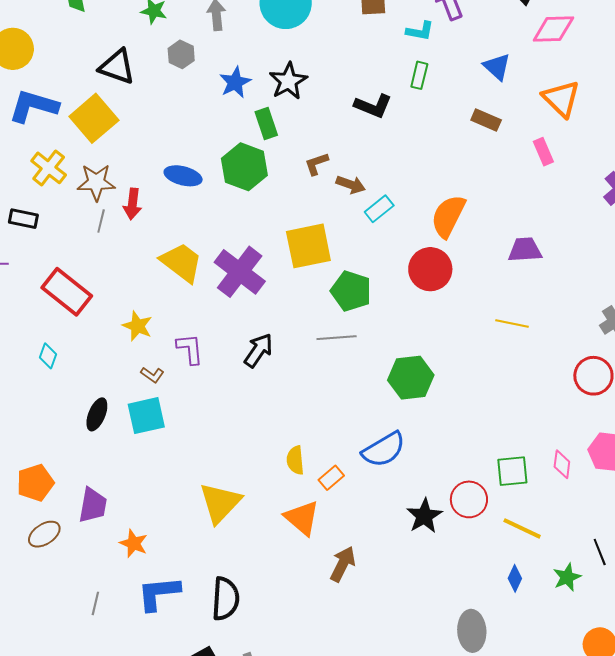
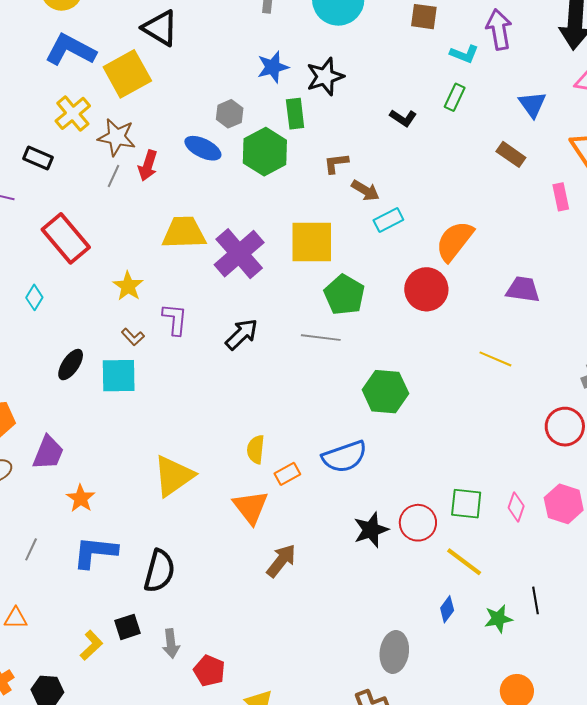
gray hexagon: (181, 54) -> (230, 114), moved
black L-shape: (373, 106) -> (403, 118), size x0.7
yellow trapezoid: (181, 262) -> (184, 233), turned -51

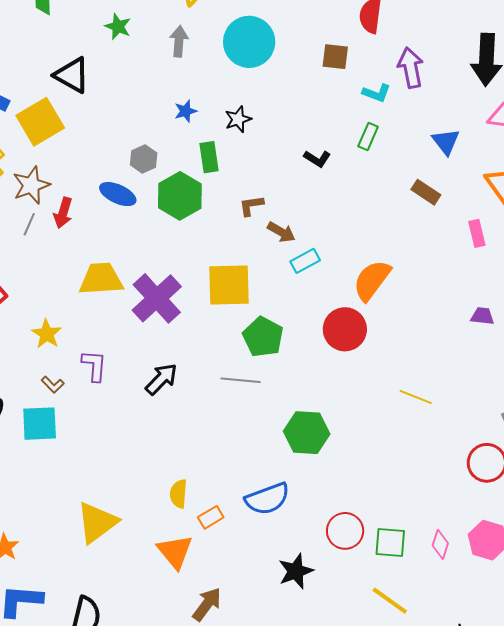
blue star: (273, 67) -> (186, 111), size x0.7
black star: (325, 77) -> (238, 119), size x0.7
brown star: (117, 137) -> (31, 185), turned -30
purple trapezoid: (523, 289) -> (482, 316), moved, size x0.7
red circle: (418, 523) -> (345, 531), moved

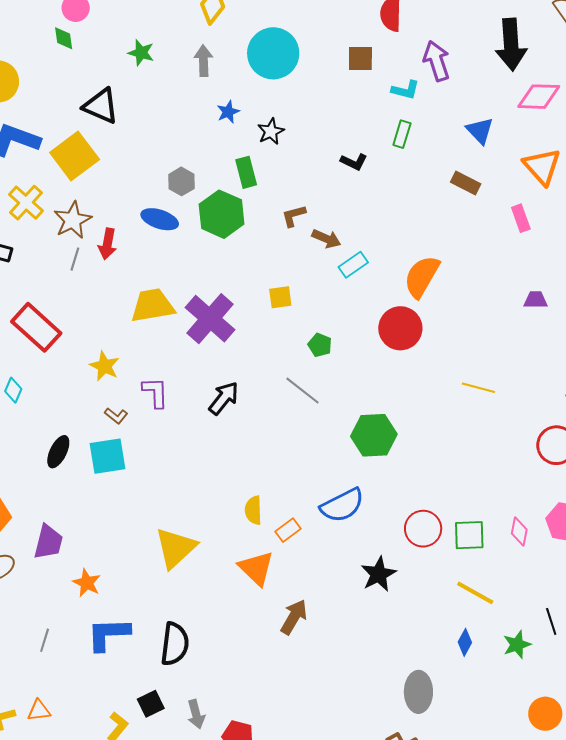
blue star: (186, 111) -> (228, 112), moved
yellow square: (229, 285) -> (280, 297), size x0.5
green pentagon: (263, 337) -> (320, 345), size x0.6
gray line: (241, 380) -> (302, 391), turned 39

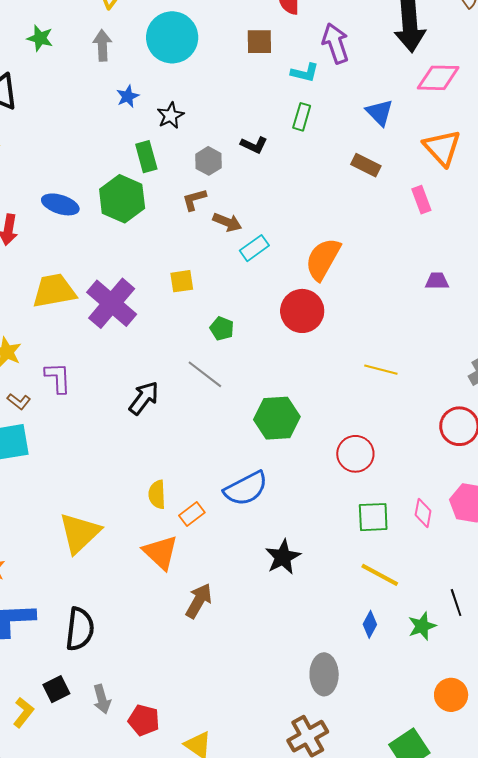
gray hexagon: (181, 181) -> (209, 161), moved
black arrow: (224, 398) -> (144, 398), moved
red circle: (423, 529) -> (355, 454), moved

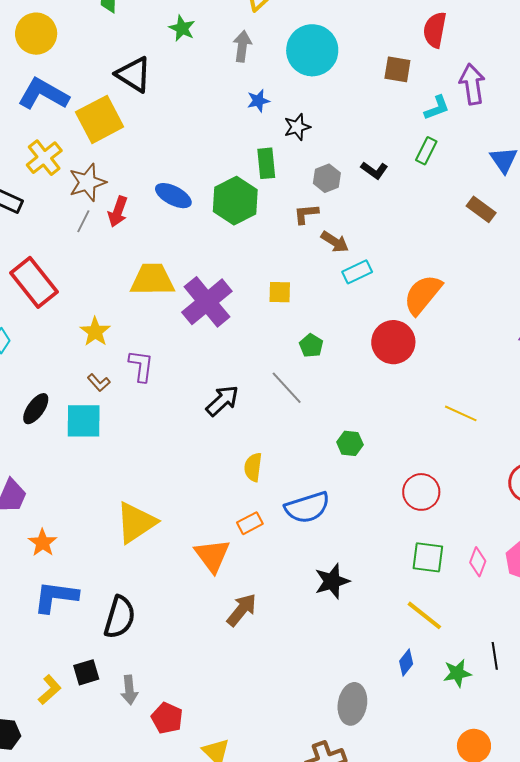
cyan L-shape: (305, 73) -> (437, 108), turned -44
green hexagon: (277, 418) -> (350, 443), size x0.6
yellow semicircle: (157, 494) -> (253, 467), moved

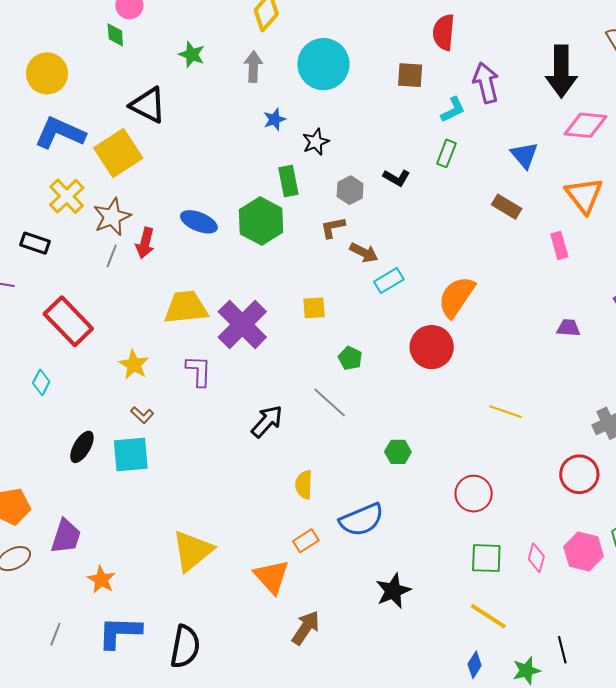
purple L-shape: (141, 366) -> (199, 371), moved

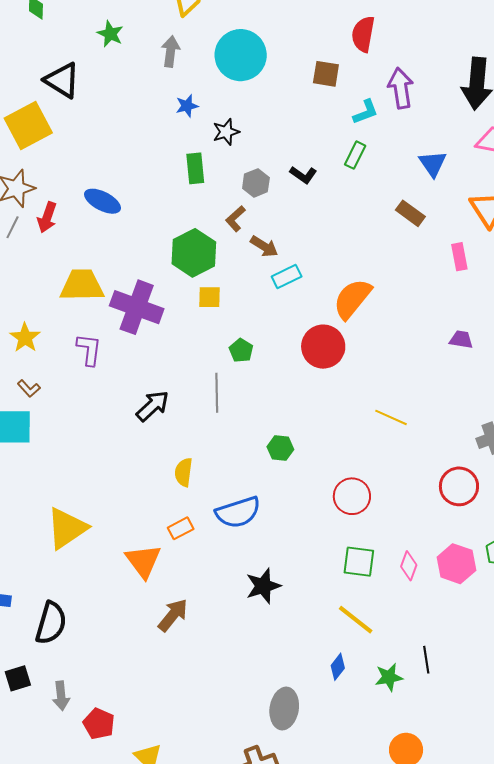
green hexagon: (261, 221) -> (194, 253), moved
brown L-shape: (333, 228) -> (235, 219), turned -36
purple cross: (242, 324) -> (137, 307), turned -30
gray line: (330, 403) -> (217, 393), turned 42

